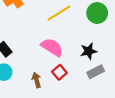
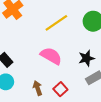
red square: (59, 72) -> (60, 89), moved

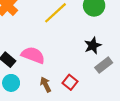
pink semicircle: (51, 56) -> (33, 55), moved

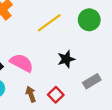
black star: (93, 46) -> (66, 59), moved

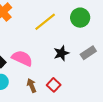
gray rectangle: (92, 81) -> (88, 53), moved

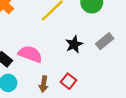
brown arrow: (32, 85) -> (44, 84), turned -144

